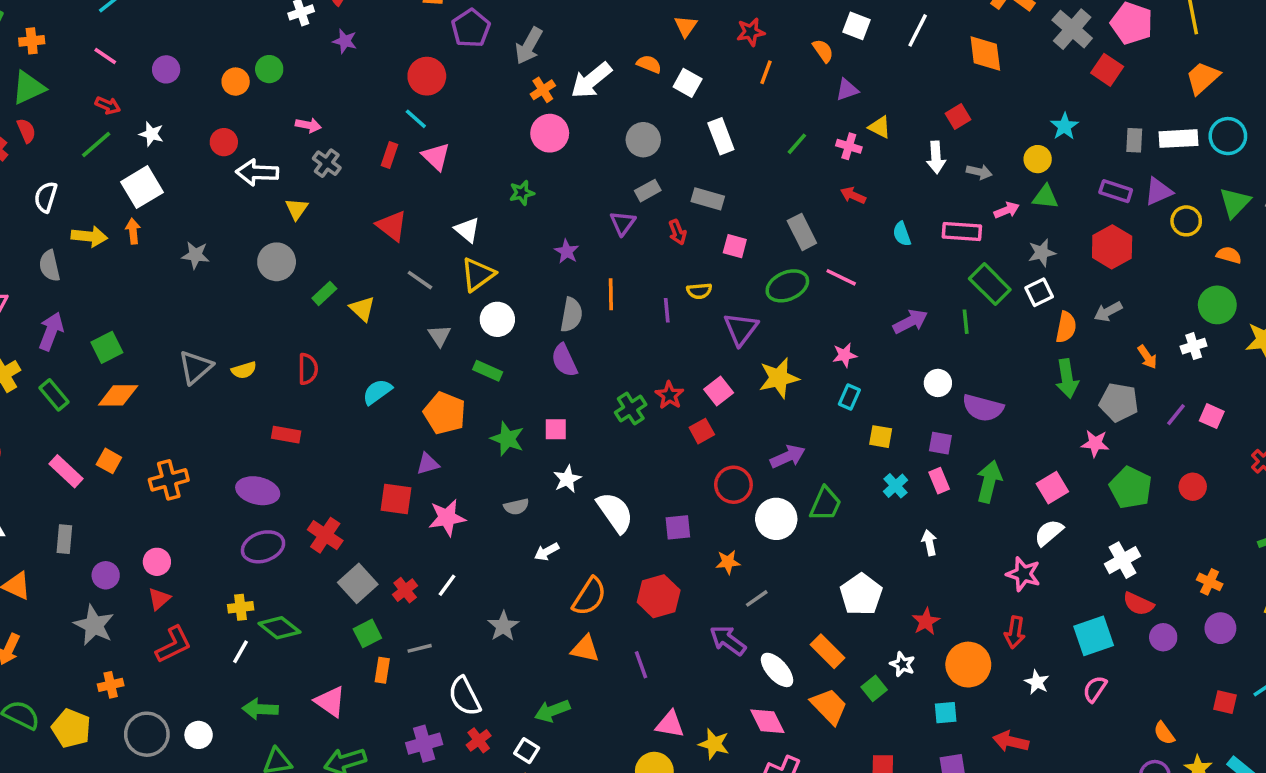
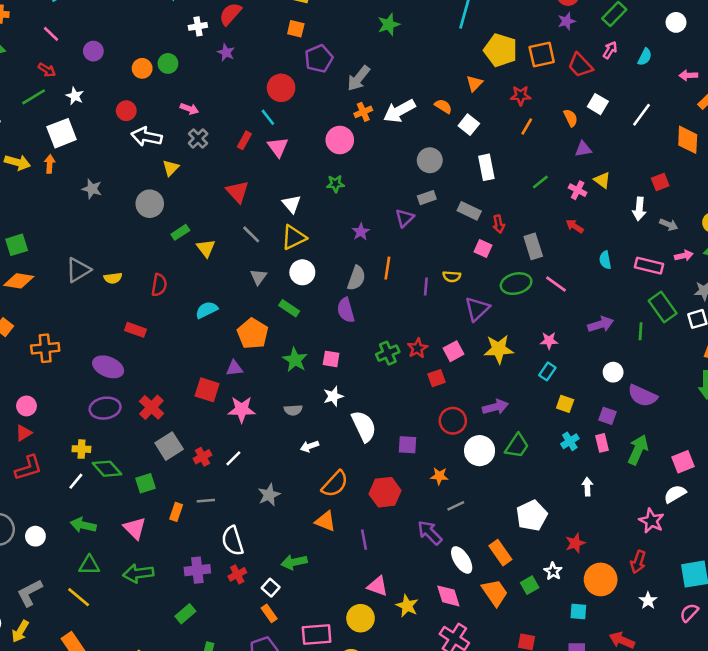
pink circle: (550, 133) -> (340, 140), moved
red arrow: (677, 232) -> (499, 224), moved
green square: (367, 633) -> (146, 483), moved

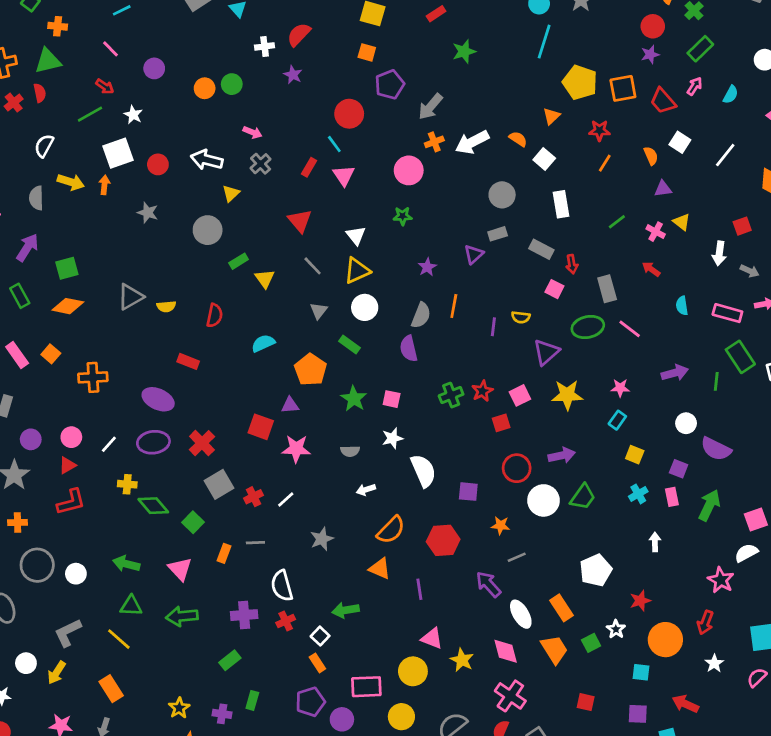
red circle: (126, 111) -> (158, 164), moved
white line: (76, 481) -> (109, 444), moved
green square: (146, 483) -> (193, 522), turned -30

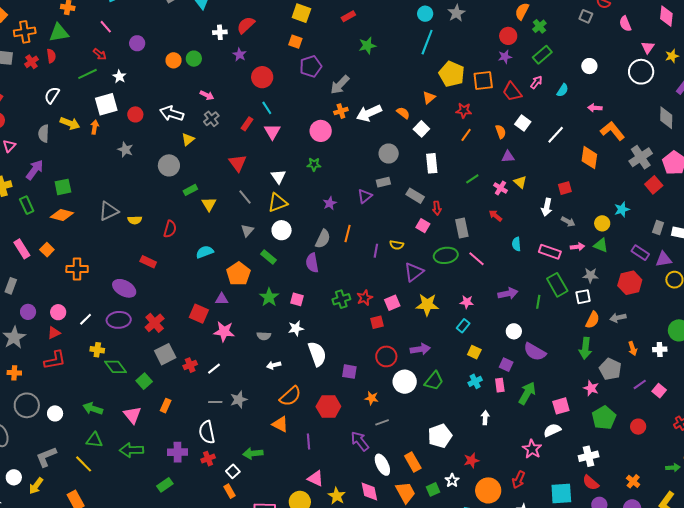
red circle: (349, 114) -> (262, 77), moved
gray line: (255, 543) -> (215, 402), moved

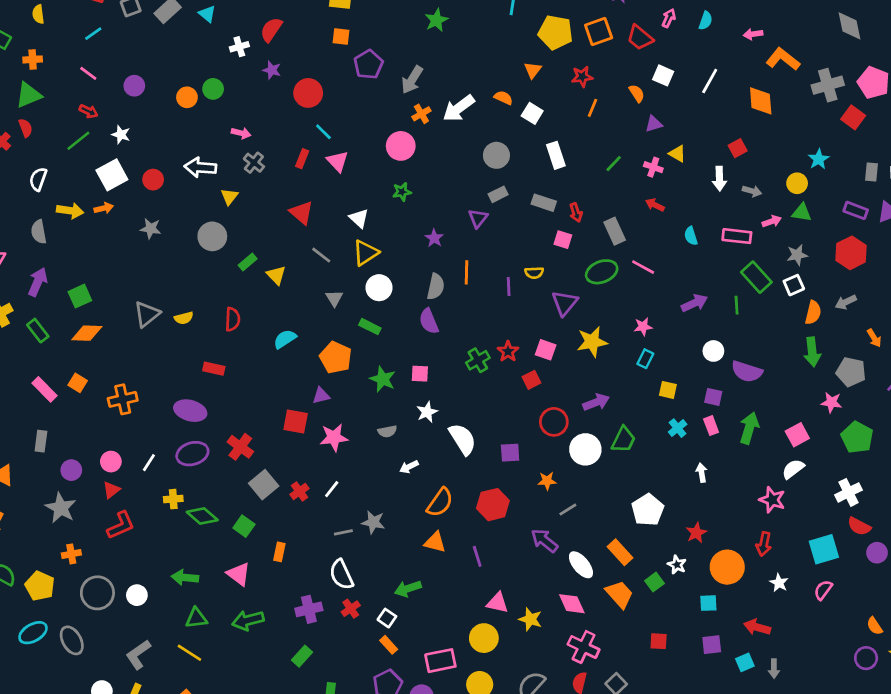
orange arrow: (95, 127) -> (104, 208), turned 80
gray cross: (641, 157) -> (828, 85), turned 30
pink square: (392, 303) -> (546, 350), turned -35
gray star: (239, 400) -> (373, 522), turned -30

